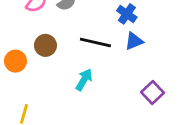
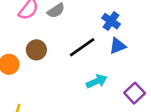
black line: (95, 43) -> (82, 47), turned -48
cyan arrow: (84, 80) -> (97, 81), moved, turned 36

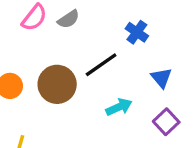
blue triangle: (118, 46) -> (161, 78), moved, turned -48
brown circle: (36, 50) -> (57, 84), moved, size x1.5

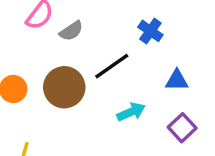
gray semicircle: (68, 19) -> (71, 31), moved
blue triangle: (161, 78) -> (177, 80), turned -50

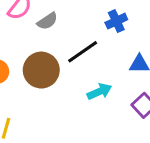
blue cross: (150, 31) -> (116, 21), turned 30

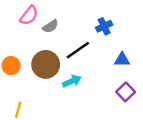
cyan arrow: (99, 92) -> (72, 81), moved

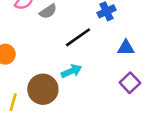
brown circle: (46, 64) -> (43, 89), moved

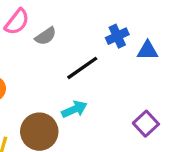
blue triangle: (126, 48) -> (148, 50), moved

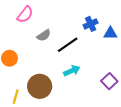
gray semicircle: (46, 36) -> (44, 35), moved
cyan arrow: (74, 109) -> (72, 71), moved

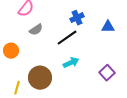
blue cross: (91, 24) -> (77, 18), moved
gray semicircle: (44, 35) -> (36, 30), moved

